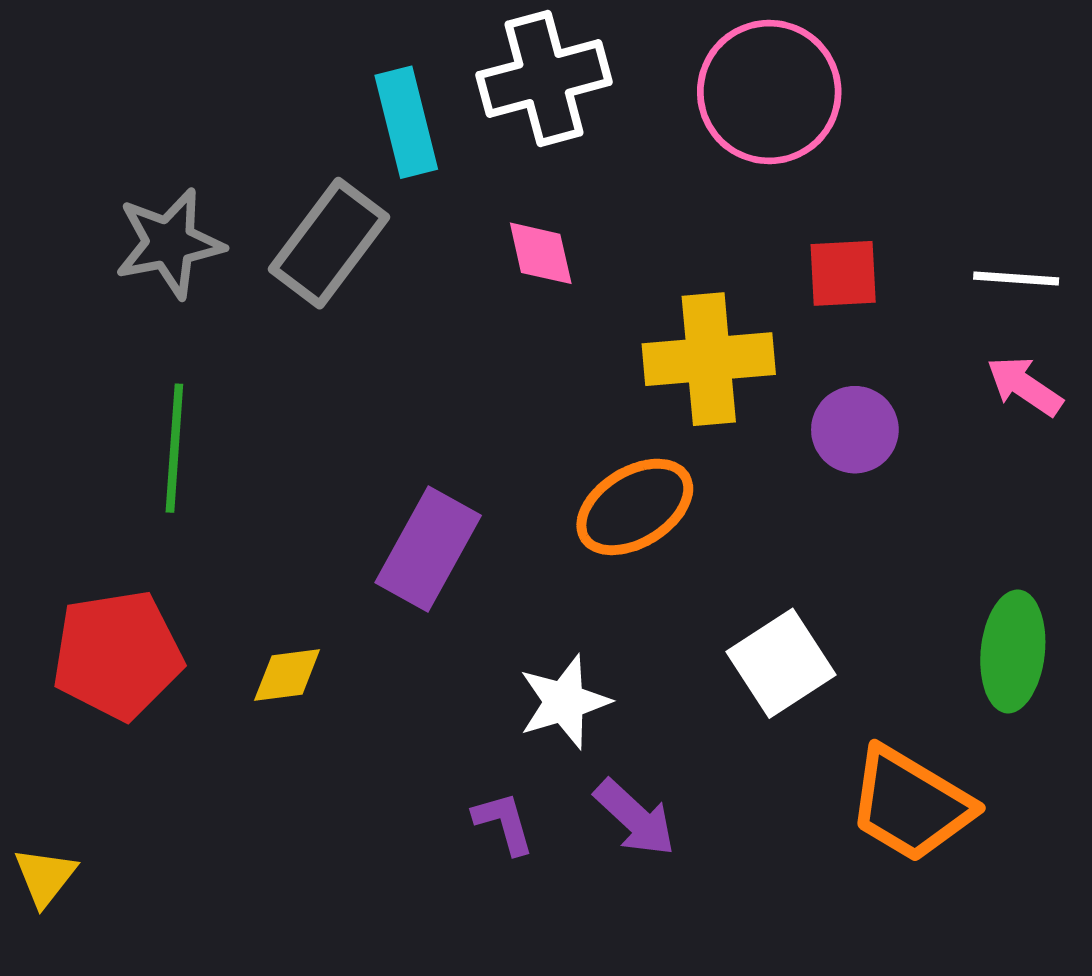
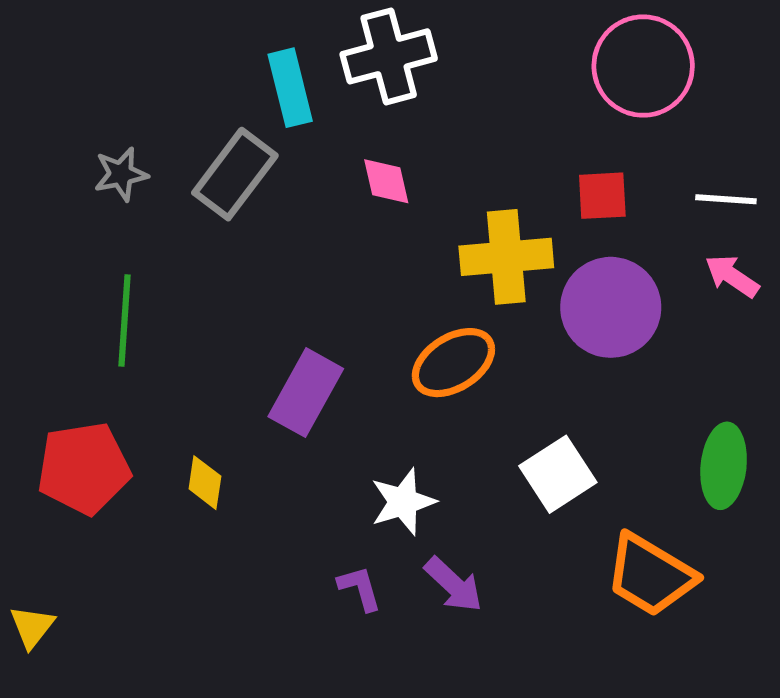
pink circle: (769, 92) -> (643, 66), moved
gray star: (169, 243) -> (121, 174), size x0.7
purple circle: (855, 430) -> (611, 307), size x1.6
yellow diamond: (287, 675) -> (205, 483), turned -74

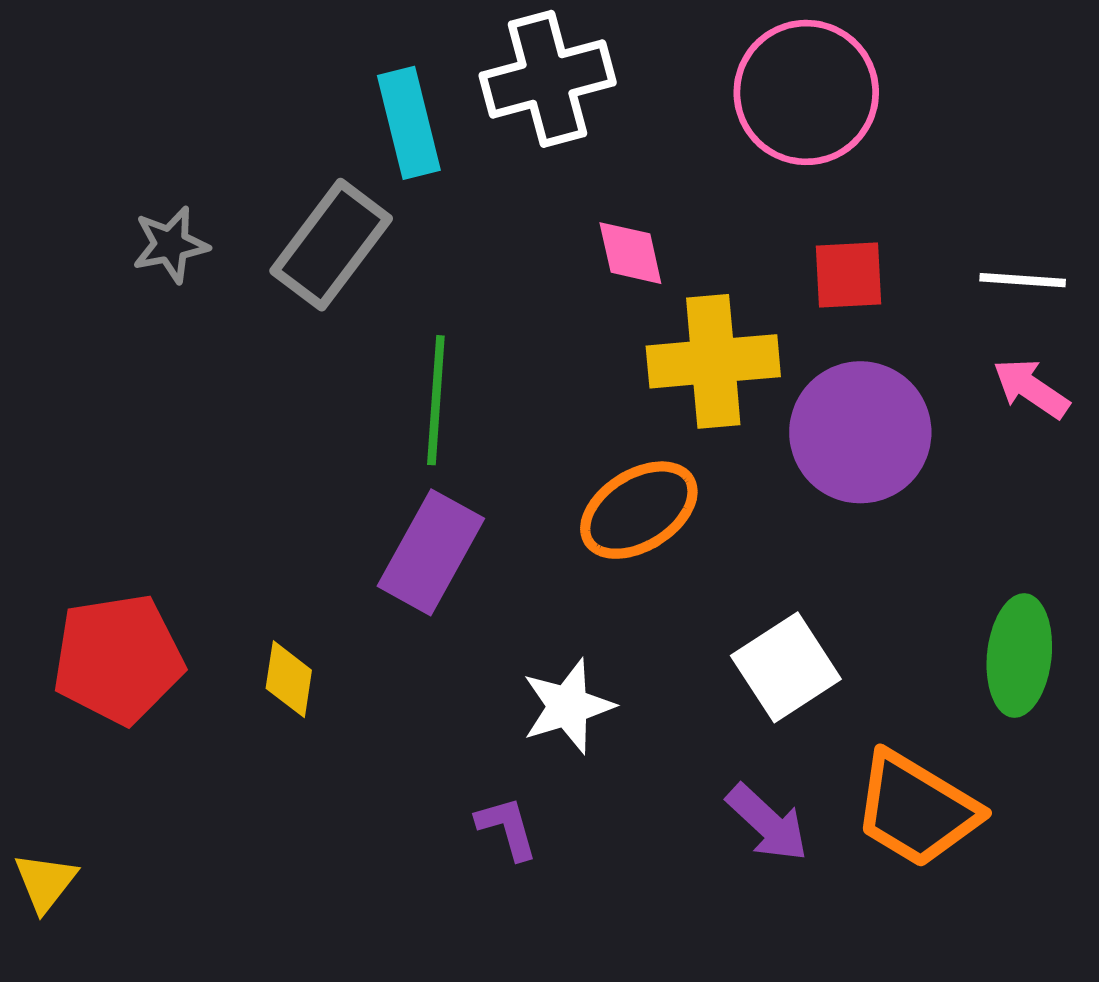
pink circle: (643, 66) -> (806, 92), moved
pink diamond: (386, 181) -> (630, 253), moved
green line: (125, 321) -> (436, 400), moved
purple arrow: (453, 585) -> (767, 823), moved

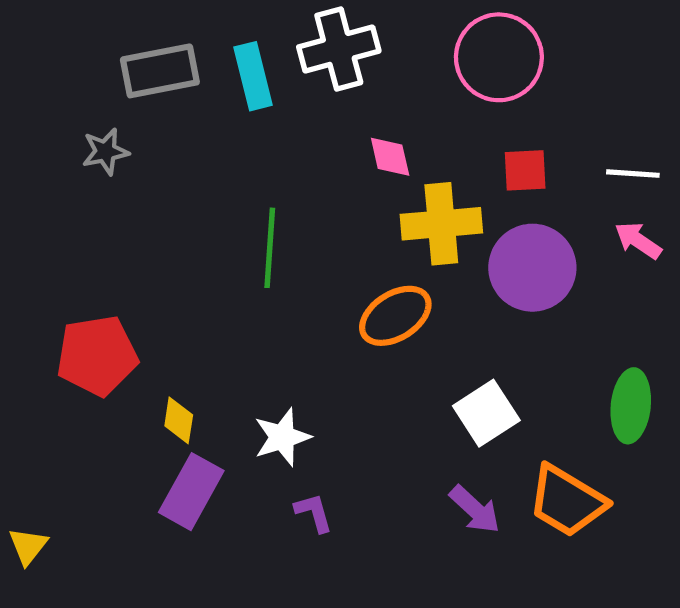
gray rectangle: (331, 245) -> (160, 71), moved, turned 42
purple rectangle: (431, 552) -> (191, 492), moved
red pentagon: (118, 659) -> (97, 356), moved
white star: (568, 706) -> (282, 437), moved

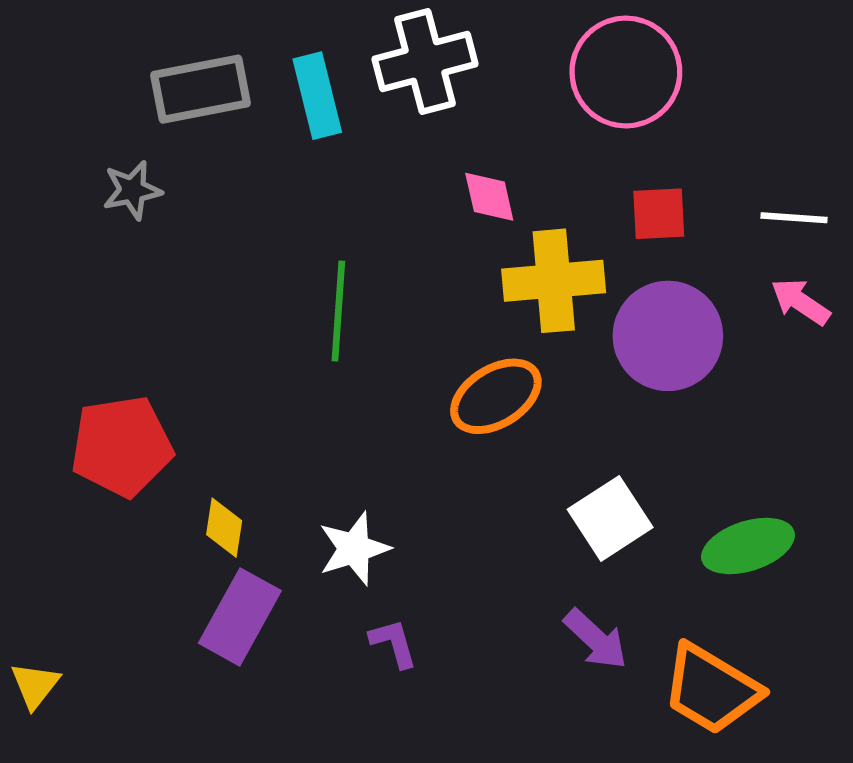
green ellipse: (631, 406) -> (748, 546), moved, turned 66
orange trapezoid: (567, 501) -> (711, 689), moved

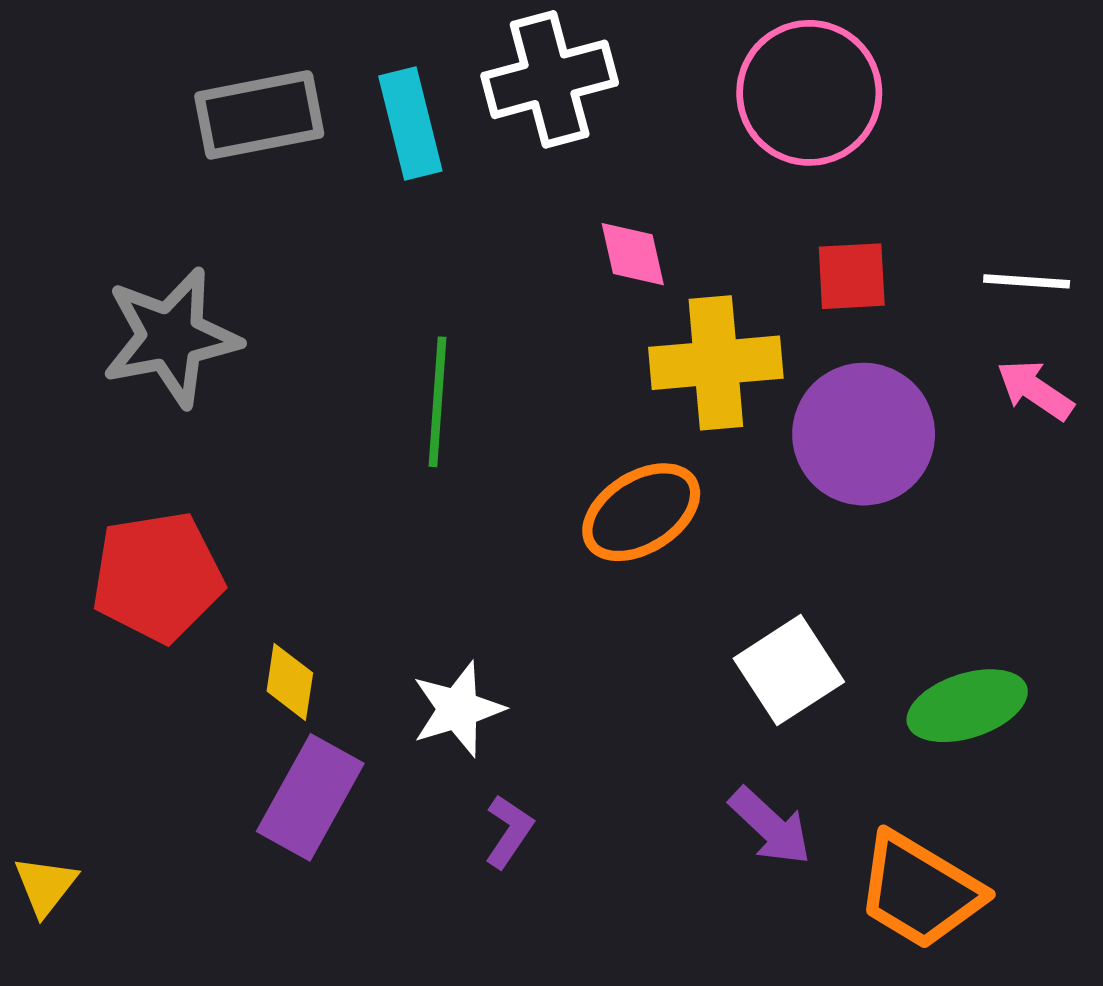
gray star: (132, 190) -> (171, 337), moved, size x1.8
purple L-shape: (393, 643) -> (509, 831), turned 50

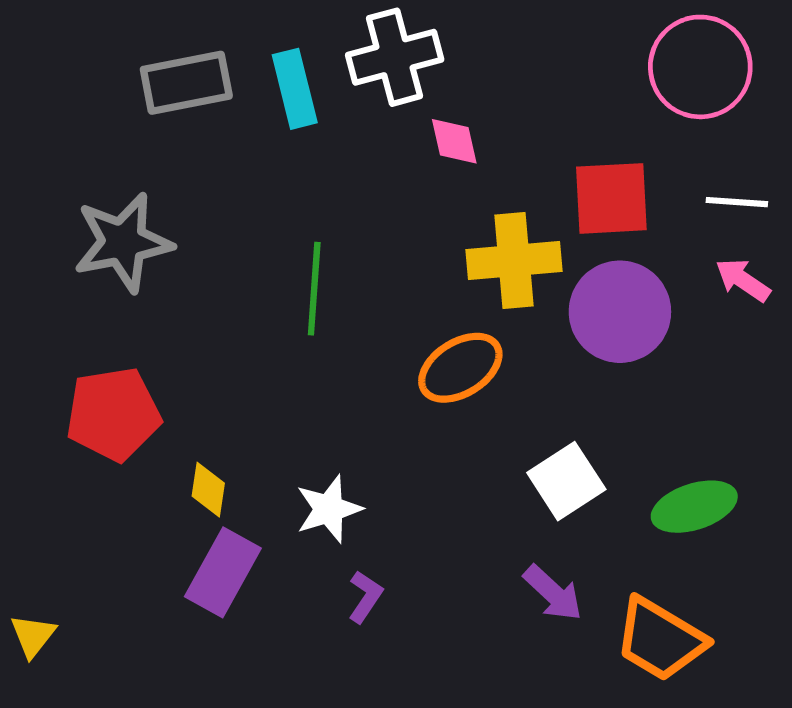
pink circle: (809, 93) -> (700, 67), moved
pink diamond: (633, 254) -> (454, 141), moved
red square: (852, 276) -> (611, 198), size x1.5

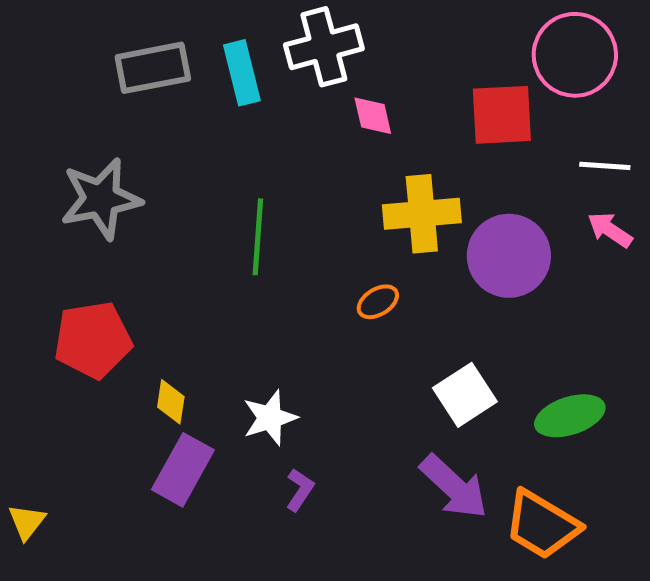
red square: (611, 198) -> (502, 115), moved
orange ellipse: (460, 368) -> (378, 302), size x0.6
purple arrow: (553, 593) -> (454, 487), size x1.4

